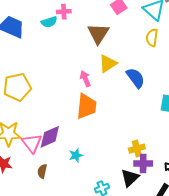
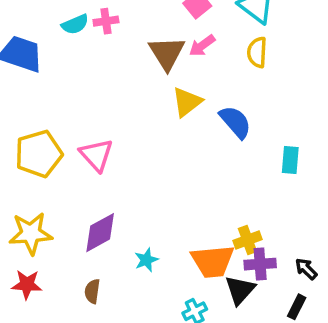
cyan semicircle: (49, 22) -> (75, 24), moved
pink arrow: (85, 79) -> (202, 46), moved, turned -98
orange trapezoid: (86, 106) -> (213, 261), moved, turned 84
pink triangle: (32, 143) -> (96, 155), moved

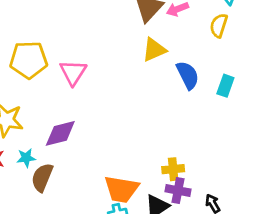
cyan rectangle: (290, 160) -> (225, 86), moved
cyan star: (146, 260) -> (26, 158), moved
orange trapezoid: (213, 261) -> (121, 189), moved
brown semicircle: (92, 291) -> (42, 177), size x1.5

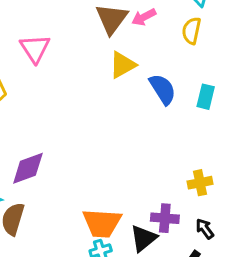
pink triangle: (73, 72) -> (35, 48), moved
yellow cross: (173, 169) -> (200, 183), moved

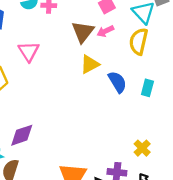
yellow semicircle: (192, 31) -> (139, 41), size x1.4
yellow cross: (200, 183) -> (142, 148), turned -35

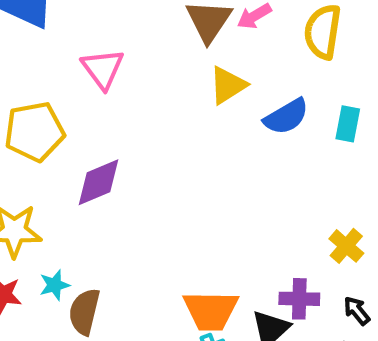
blue semicircle: (117, 82) -> (286, 117), turned 95
purple diamond: (22, 135) -> (98, 182), moved

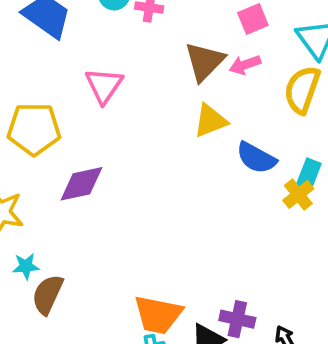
blue semicircle: (286, 117) -> (256, 158), turned 48
yellow cross: (346, 246) -> (298, 194), moved

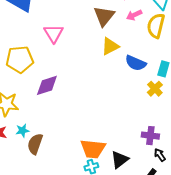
pink arrow: (245, 65) -> (134, 15), moved
yellow cross: (298, 194) -> (155, 89), moved
purple cross: (237, 319) -> (150, 136), moved

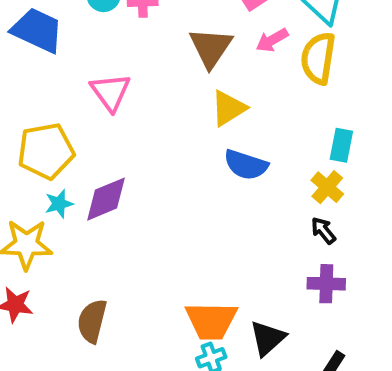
blue semicircle: (136, 63) -> (246, 165), moved
cyan star: (22, 131) -> (59, 204), moved
black arrow: (160, 155) -> (323, 230), moved

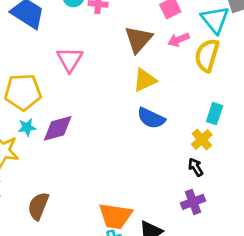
purple cross: (326, 284) -> (193, 202), turned -30

